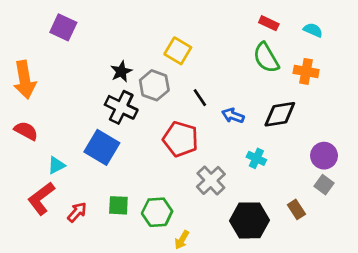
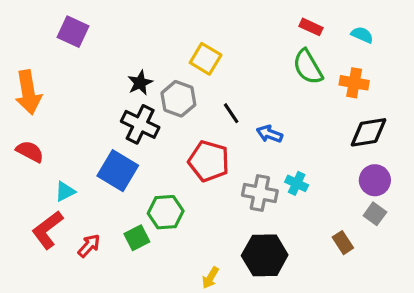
black diamond: (280, 114) -> (369, 132), moved
gray cross: (211, 180) -> (260, 193), moved, turned -36
green square: (118, 205) -> (137, 238), turned -30
green hexagon: (157, 212) -> (166, 212), moved
black hexagon: (250, 220) -> (265, 255), moved

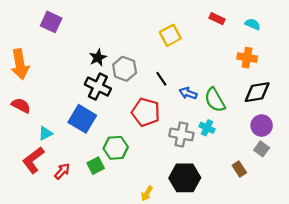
yellow square: (206, 59) -> (170, 35), moved, turned 30
green semicircle: (308, 67) -> (215, 100), moved

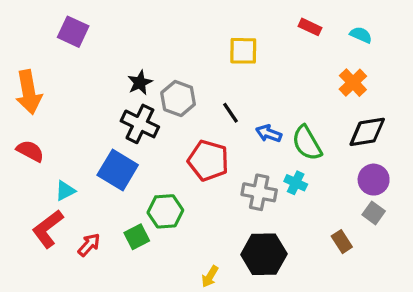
yellow square: (170, 35) -> (243, 51), turned 30
orange cross: (247, 58) -> (353, 83), turned 36

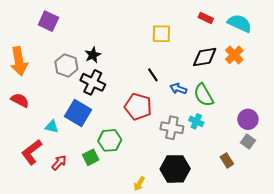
cyan semicircle: (361, 35) -> (240, 23), size x1.6
gray hexagon: (178, 98) -> (66, 65), moved
black diamond: (367, 132) -> (205, 57), moved
cyan triangle: (65, 191) -> (52, 127), moved, turned 40

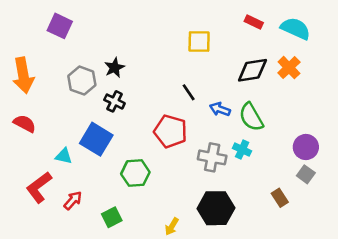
black cross: (93, 82) -> (114, 101), size x0.7
green square: (91, 157) -> (112, 217), moved

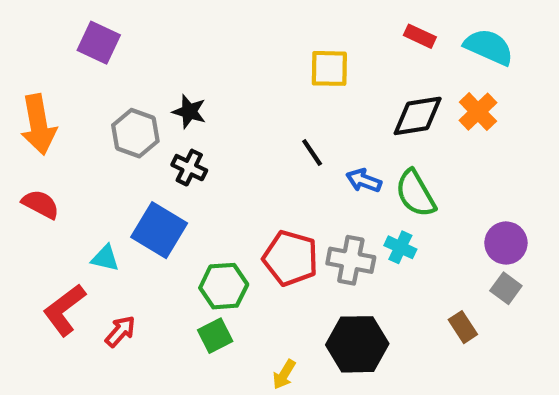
black star: (114, 68) -> (189, 112), turned -30
red pentagon: (170, 131) -> (291, 258), moved
green square: (112, 217) -> (215, 336), moved

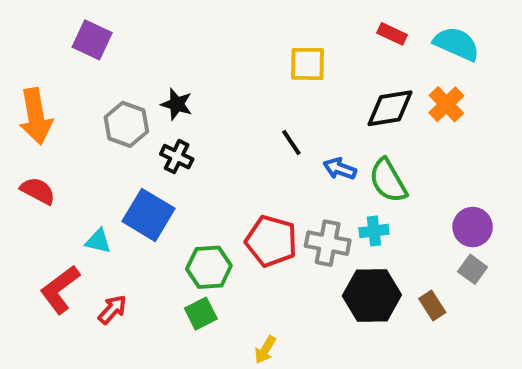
cyan cross: (400, 247) -> (374, 231), turned -32
black hexagon: (357, 344) -> (372, 295), moved

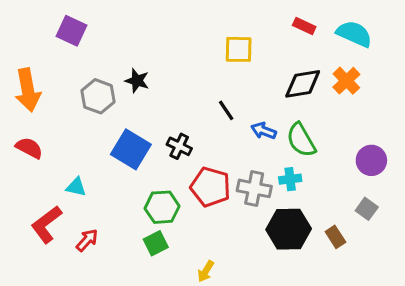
black cross: (177, 157) -> (179, 146), moved
blue square: (149, 215) -> (131, 149), moved
purple circle: (473, 227) -> (371, 160), moved

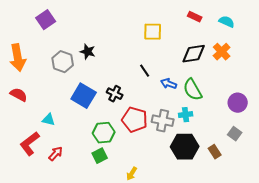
purple square: (71, 31) -> (46, 20), turned 30
cyan semicircle: (354, 34) -> (227, 22), size x0.7

